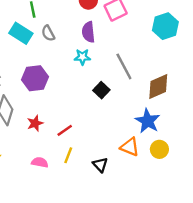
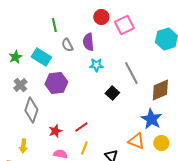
purple semicircle: (88, 32) -> (88, 42), moved
cyan rectangle: (21, 33) -> (41, 57), moved
red star: (35, 123) -> (55, 131), moved

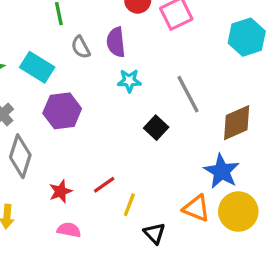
yellow circle: (161, 143) -> (238, 212), size x1.5
yellow line: (84, 148) -> (129, 205), moved

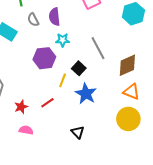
purple hexagon: (62, 111) -> (44, 58), moved
blue star: (222, 171) -> (86, 94), moved
yellow line: (129, 205) -> (63, 80), moved
orange triangle: (196, 208) -> (131, 92), moved

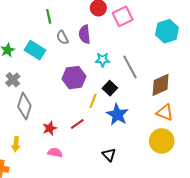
cyan star: (63, 40) -> (103, 60), moved

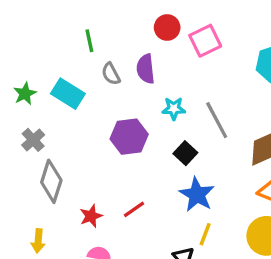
yellow line: (93, 101) -> (205, 234), moved

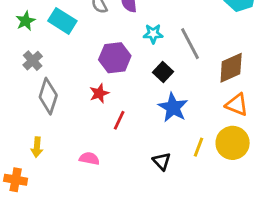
red line: (134, 209) -> (119, 120), turned -30
red star: (91, 216) -> (99, 93), moved
yellow line: (205, 234) -> (198, 147), moved

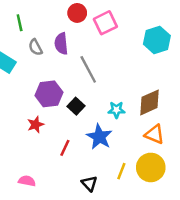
cyan star: (153, 34) -> (116, 110), moved
gray line: (190, 44) -> (88, 69), moved
black square: (163, 72) -> (76, 106), moved
red line: (119, 120) -> (65, 148), moved

